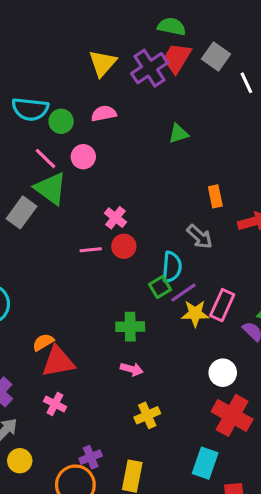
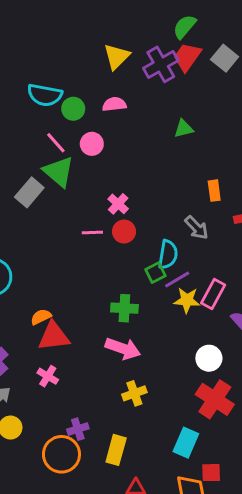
green semicircle: (172, 27) -> (185, 27), turned -65
pink arrow: (132, 369) -> (123, 349), size x1.6

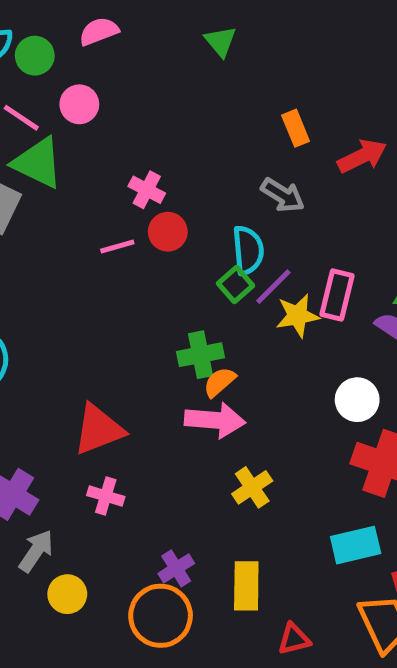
green triangle: (184, 129) -> (220, 41), turned -42
orange semicircle: (41, 317) -> (219, 382), moved
cyan rectangle: (186, 443) -> (356, 545), turned 68

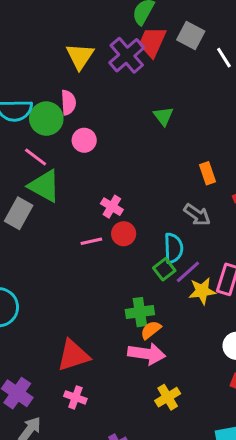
pink semicircle: (99, 31) -> (68, 103), moved, turned 105
green circle: (35, 56) -> (46, 119), size x1.4
pink circle: (79, 104) -> (84, 140), moved

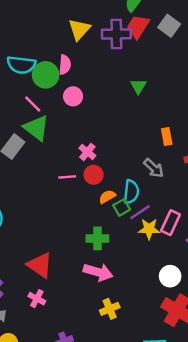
purple cross: (127, 55) -> (116, 34), turned 32
orange semicircle: (151, 330) -> (107, 197), moved
red triangle: (73, 355) -> (40, 265), turned 44

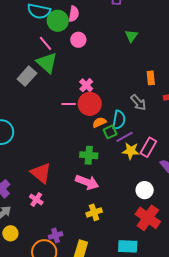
red circle: (94, 175) -> (90, 104), size x1.5

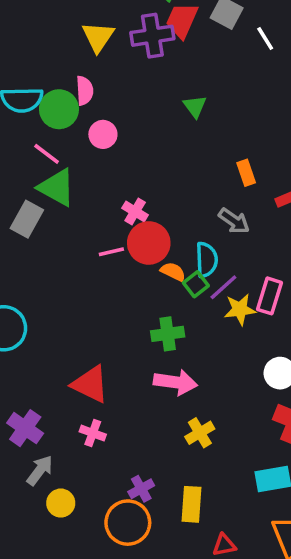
orange semicircle: (99, 122) -> (173, 272), turned 64

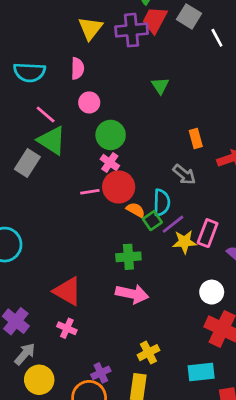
green circle: (59, 109) -> (111, 135), moved
yellow cross: (200, 433) -> (148, 353), moved
yellow circle: (61, 503) -> (39, 380), size x1.4

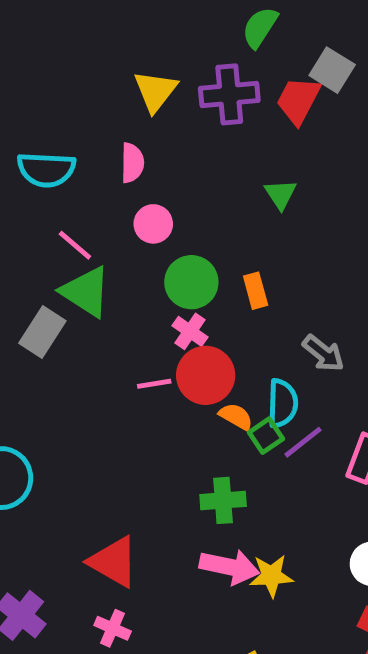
red trapezoid: (155, 20) -> (298, 100), moved
orange rectangle: (196, 139) -> (256, 291), moved
yellow star: (184, 242) -> (271, 576), moved

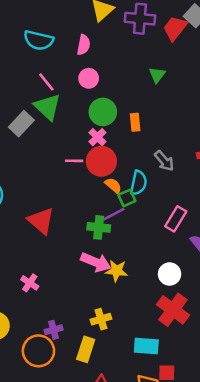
purple line: (303, 442) -> (114, 214), moved
red triangle: (114, 562) -> (41, 221), moved

